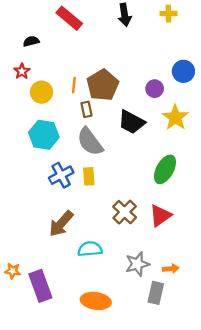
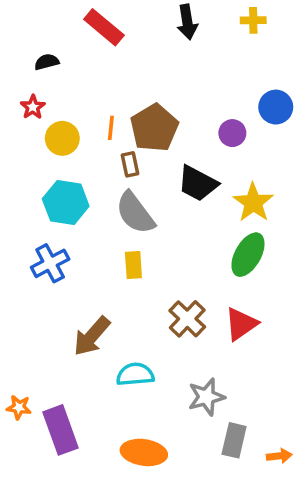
yellow star: (175, 117) -> (253, 203), moved
blue cross: (61, 175) -> (50, 263), moved
orange arrow: (171, 269) -> (279, 456), moved

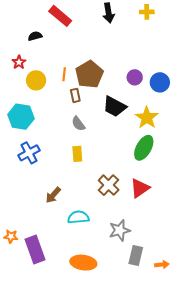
black semicircle: (47, 62) -> (35, 36), moved
blue circle: (276, 107) -> (160, 82), moved
cyan hexagon: (66, 203) -> (21, 117), moved
gray semicircle: (135, 213) -> (78, 124), size x0.6
brown arrow: (92, 336) -> (53, 195), size x0.7

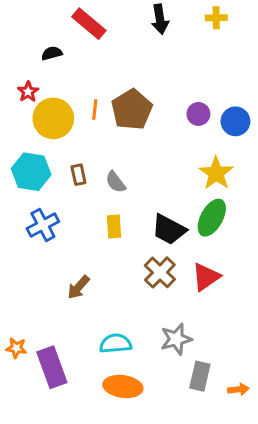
yellow circle: (36, 80) -> (53, 118), size x1.4
brown rectangle: (75, 95) -> (78, 175), moved
black trapezoid: (115, 107) -> (169, 229), moved
cyan semicircle: (78, 217) -> (115, 344), moved

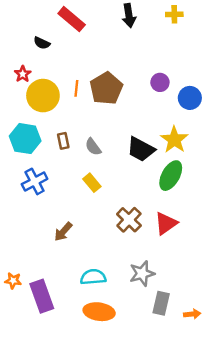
black semicircle: (52, 53) -> (42, 43), turned -140
purple circle: (198, 114) -> (160, 82), moved
yellow rectangle: (114, 227) -> (92, 183), turned -36
black trapezoid: (169, 229) -> (141, 149), moved

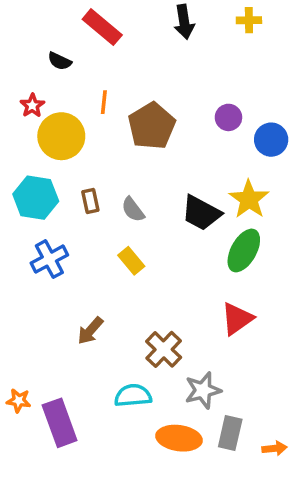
orange line: (76, 88) -> (104, 102), moved
brown cross: (129, 220) -> (164, 349), moved
orange ellipse: (99, 312) -> (179, 438), moved

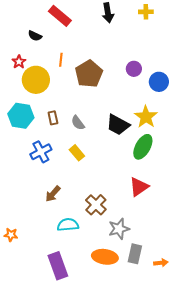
blue cross: (49, 259) -> (41, 152), moved
cyan semicircle: (133, 395) -> (68, 225), moved
purple rectangle: (60, 423) -> (58, 266), moved

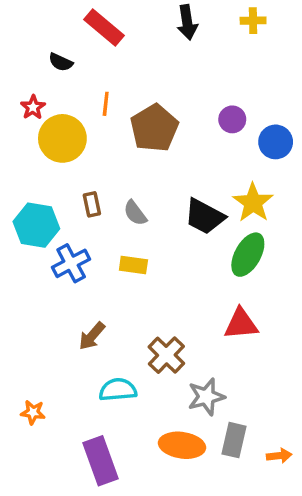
cyan hexagon: (21, 116) -> (36, 225), moved
yellow rectangle: (77, 153) -> (133, 265), turned -42
red triangle: (139, 187) -> (241, 324), turned 30
orange star: (11, 235) -> (33, 412), moved

